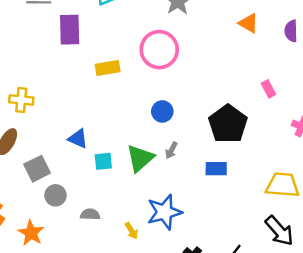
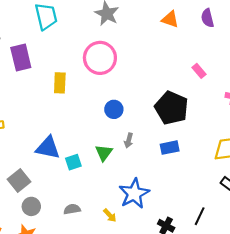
yellow rectangle: (108, 68) -> (60, 83), turned -66
blue triangle: (78, 139) -> (48, 148), size x1.4
green triangle: (140, 158) -> (104, 153), size x0.7
gray circle: (56, 195) -> (31, 206), moved

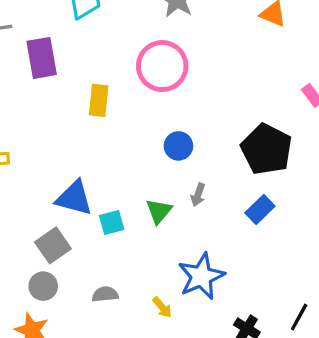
blue rectangle: (170, 148) -> (260, 210), turned -36
gray square: (19, 181) -> (53, 245), moved

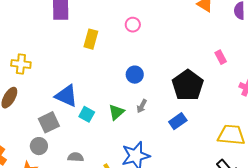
pink circle: (162, 66) -> (133, 25), size x0.5
cyan square: (112, 223) -> (87, 114), turned 35

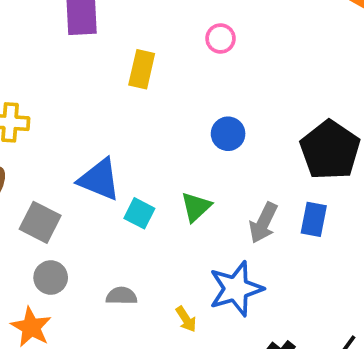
gray arrow: (142, 106) -> (263, 223), moved, size x1.5
blue rectangle: (178, 121) -> (314, 219), turned -42
gray square: (49, 122) -> (40, 222), moved, turned -35

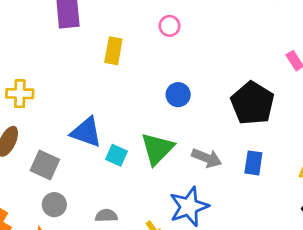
green triangle: (196, 207) -> (157, 149), size x1.5
blue rectangle: (314, 219) -> (253, 163), moved
gray arrow: (263, 223) -> (207, 158), turned -92

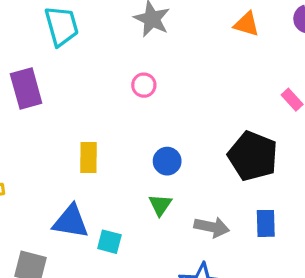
yellow rectangle: (113, 51) -> (89, 157), moved
green triangle: (157, 149) -> (160, 205), moved, size x0.6

